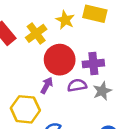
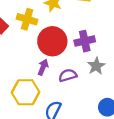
yellow cross: (36, 33) -> (27, 19), turned -30
purple semicircle: (77, 85) -> (68, 75), moved

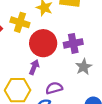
purple semicircle: (68, 75) -> (54, 88), moved

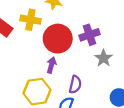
purple semicircle: (54, 88) -> (75, 85), turned 126

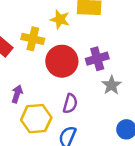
purple arrow: (51, 65) -> (17, 94), moved
purple semicircle: (75, 85) -> (70, 104), moved

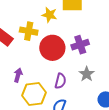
gray star: (112, 85) -> (87, 74), moved

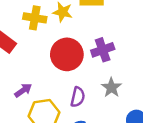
yellow cross: (29, 31) -> (35, 18), moved
purple arrow: (18, 75) -> (23, 90), turned 40

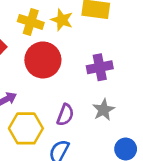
red circle: (67, 54) -> (43, 60), moved

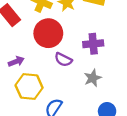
purple semicircle: (65, 115) -> (63, 60), moved, turned 90

